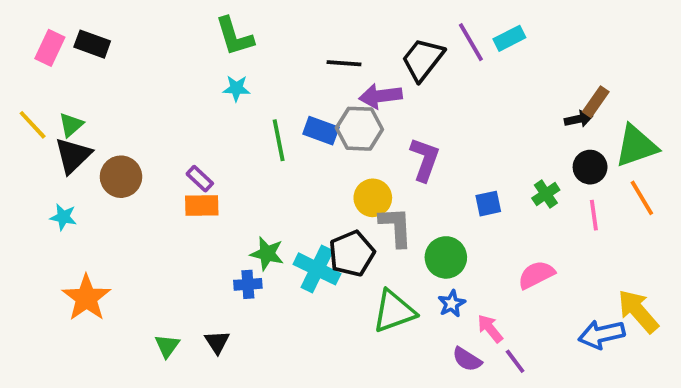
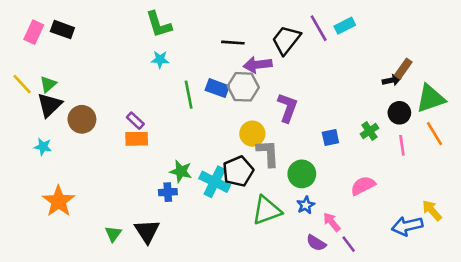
yellow arrow: (638, 311) -> (432, 210), size x0.7
black triangle: (217, 342) -> (147, 231), size x1.5

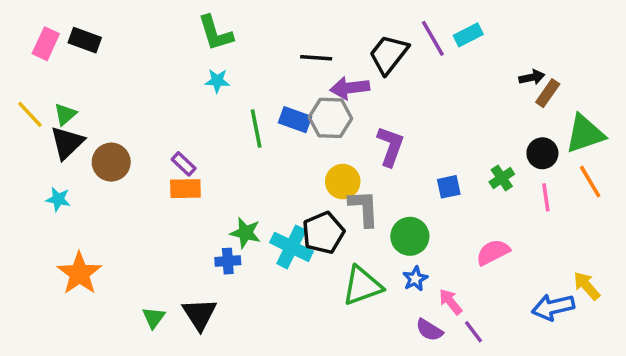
black arrow: (392, 80) -> (532, 77), moved

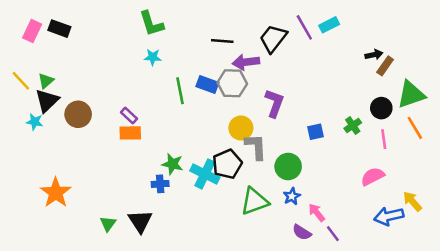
cyan star: (58, 199) -> (35, 122), moved
pink semicircle: (493, 252) -> (373, 176), moved

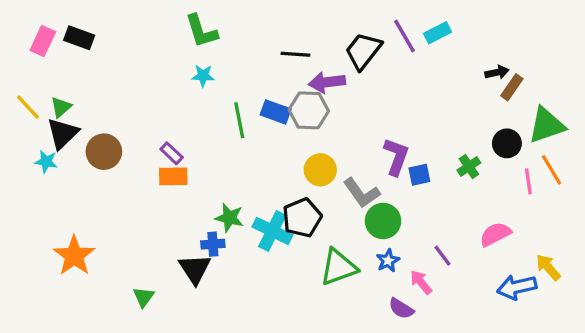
purple L-shape: (274, 103) -> (396, 157), moved
pink line: (384, 139) -> (528, 181), moved
gray L-shape: (256, 147) -> (362, 193), moved, turned 148
black triangle: (140, 221) -> (195, 269), moved
purple line: (333, 234) -> (442, 256), moved

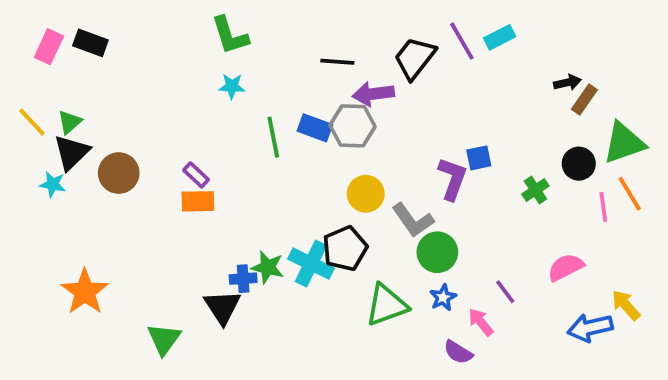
blue square: (419, 175) -> (479, 158), moved
green star: (229, 218) -> (268, 267), moved
green triangle: (144, 297) -> (164, 339), size x1.4

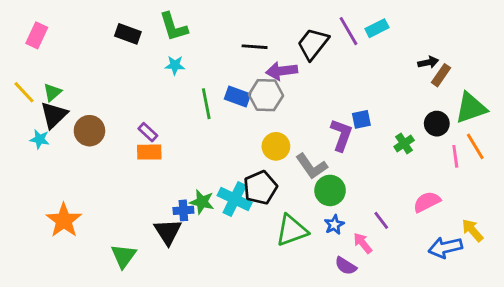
black rectangle: (90, 43) -> (128, 34), moved

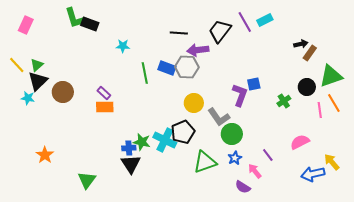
green L-shape: (173, 27) -> (75, 18), moved
orange star: (64, 220) -> (45, 155), size x0.7
black triangle: (168, 232) -> (131, 164), moved

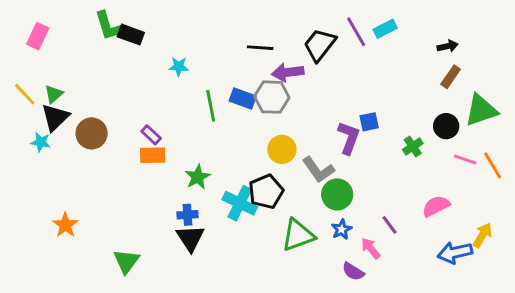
black arrow: (301, 44) -> (448, 46), moved
orange line: (334, 103) -> (493, 165), moved
pink line: (320, 110) -> (465, 160), turned -63
green star: (142, 142) -> (198, 177), moved, turned 30
yellow arrow: (332, 162) -> (483, 235), turned 72

